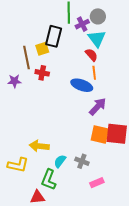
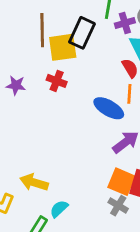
yellow square: (42, 49) -> (63, 47), size x1.5
brown line: (27, 57) -> (42, 30), moved
gray cross: (82, 161) -> (118, 206), moved

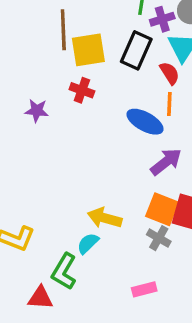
black rectangle: (82, 33) -> (136, 50), moved
purple star: (16, 85) -> (37, 111), moved
yellow arrow: (34, 182) -> (105, 218), moved

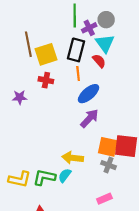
orange line: (169, 104) -> (78, 74), moved
blue ellipse: (145, 122) -> (88, 94), turned -60
purple arrow: (166, 162) -> (89, 118), moved
green L-shape: (64, 271) -> (44, 177), moved, turned 80

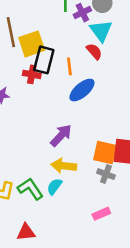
black rectangle: (76, 50) -> (44, 60), moved
purple arrow: (89, 118) -> (61, 135), moved
green L-shape: (44, 177) -> (30, 189), turned 45

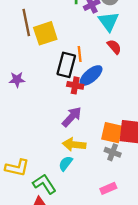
red semicircle: (94, 51) -> (114, 47), moved
black rectangle: (44, 60) -> (66, 65), moved
red cross: (32, 74) -> (75, 85), moved
green L-shape: (30, 189) -> (44, 184), moved

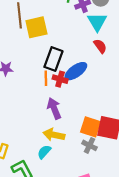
orange line: (80, 54) -> (46, 78), moved
purple arrow: (72, 117) -> (54, 108), turned -70

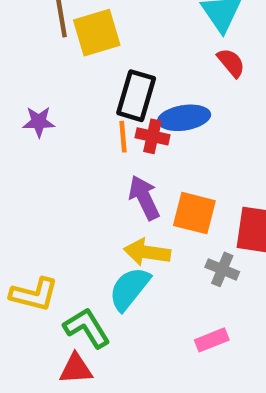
blue ellipse: (76, 71) -> (184, 118), turned 30
orange square: (90, 127) -> (194, 213), moved
cyan semicircle: (44, 152) -> (129, 289), size x1.5

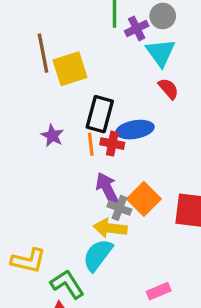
purple star: (39, 122) -> (52, 136), moved, turned 30
orange square: (194, 213) -> (144, 199), turned 32
gray cross: (222, 269) -> (119, 208), moved

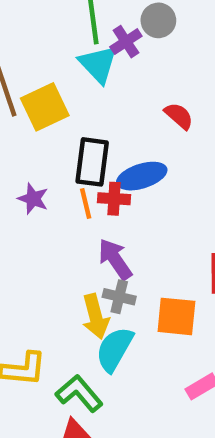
cyan triangle: (161, 53) -> (98, 64), moved
orange square: (144, 199) -> (176, 316), moved, turned -32
gray cross: (119, 208) -> (119, 297), moved
yellow arrow: (110, 228) -> (96, 316), moved, turned -104

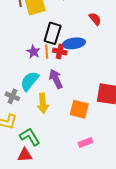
purple star: (33, 199) -> (33, 52), moved
gray cross: (119, 297) -> (12, 96), moved
cyan semicircle: (114, 349) -> (30, 81), moved

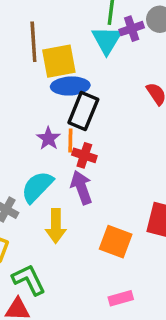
blue ellipse: (74, 43) -> (70, 86), moved
red cross: (60, 52) -> (84, 155), moved

